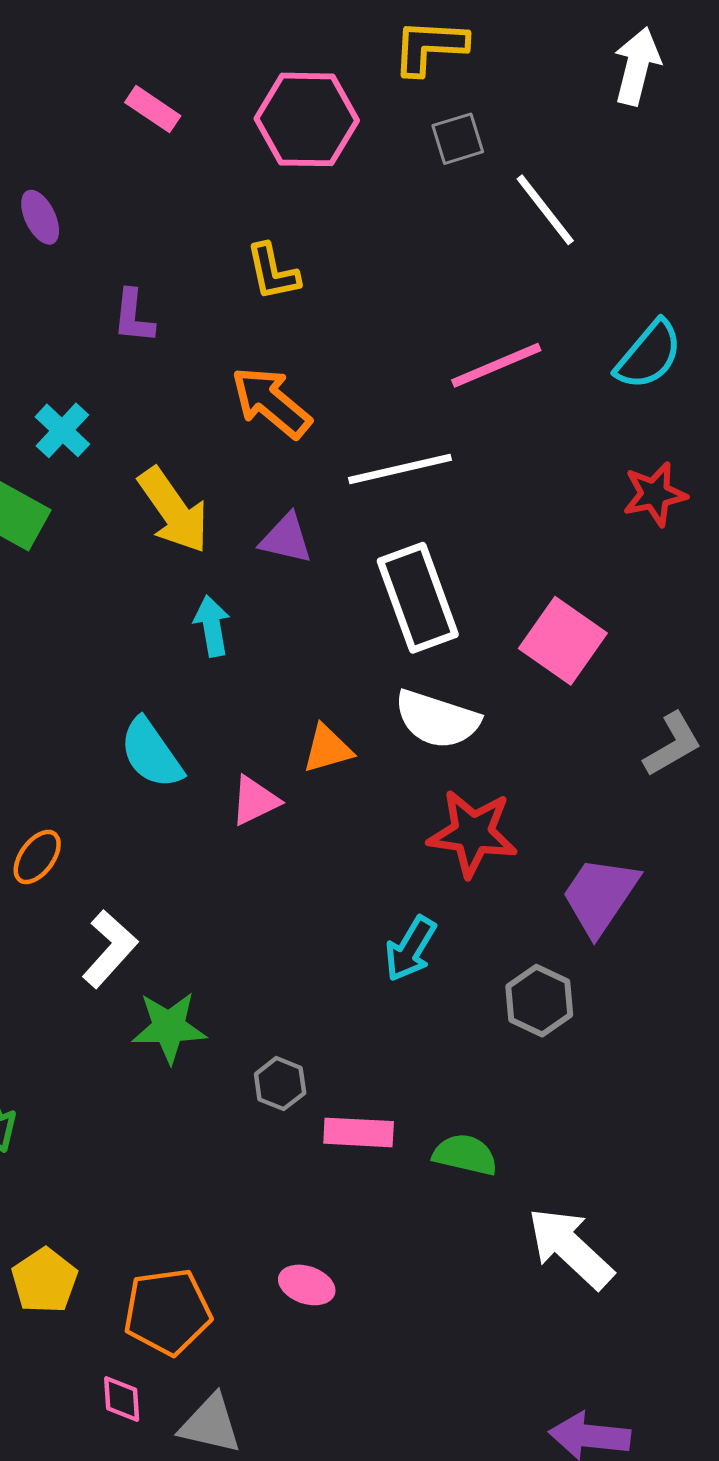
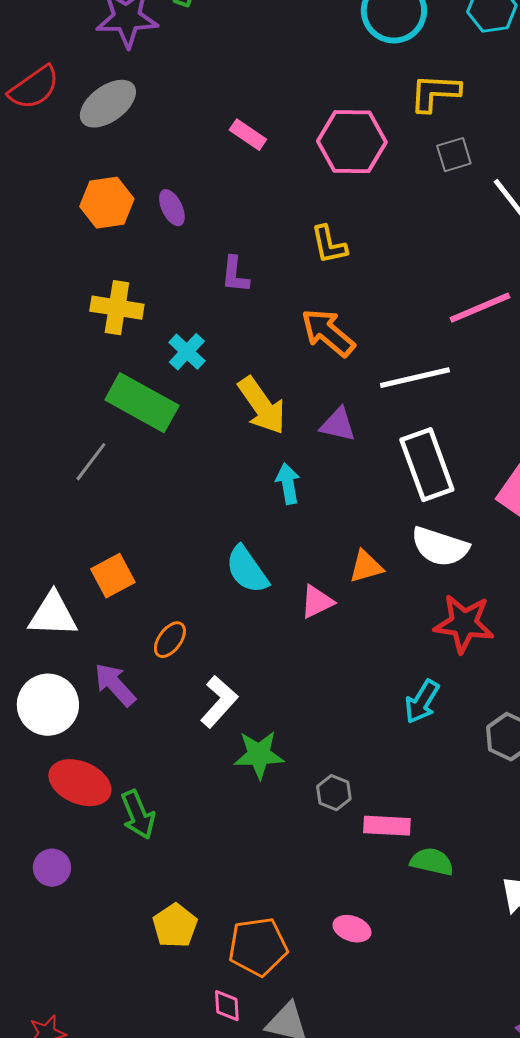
green semicircle: (465, 1155) -> (432, 862), moved

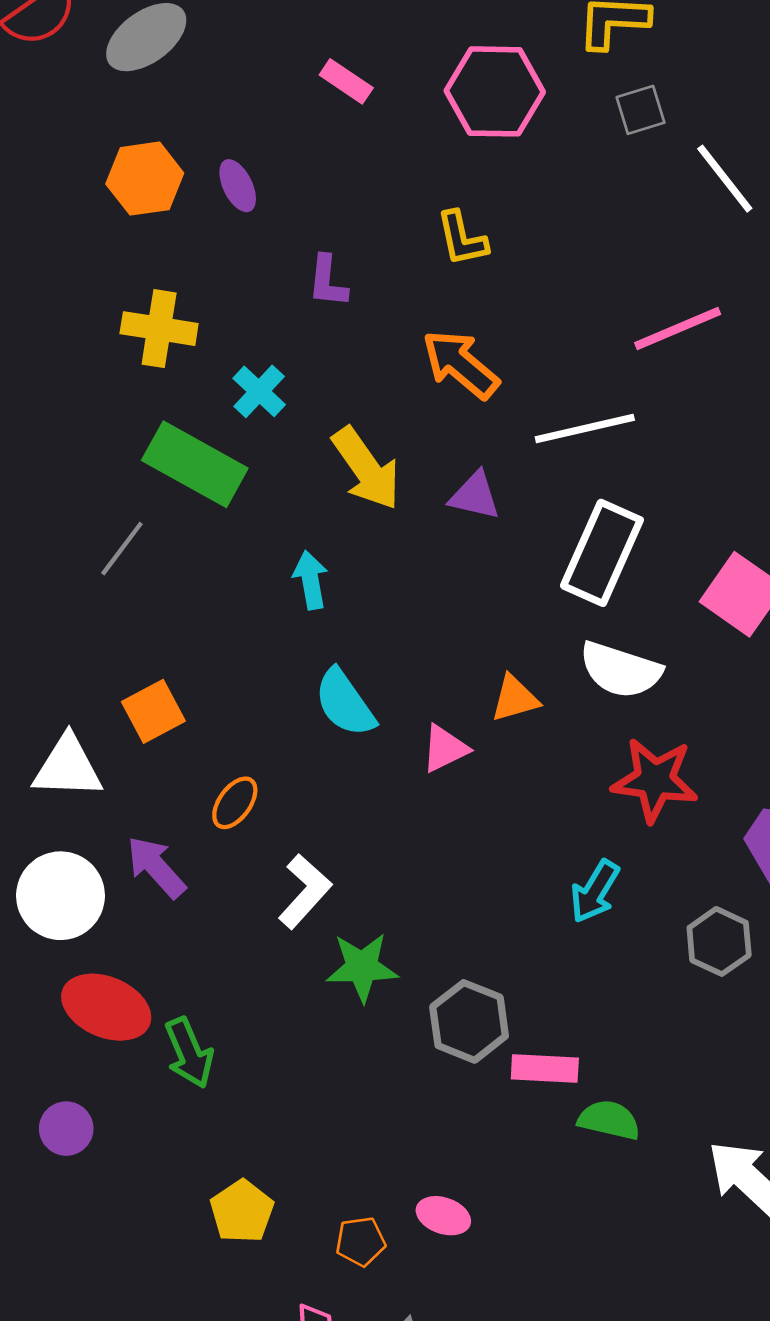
white rectangle: (427, 465) -> (602, 553), turned 44
cyan arrow: (288, 484) -> (310, 580), moved
gray hexagon: (334, 793) -> (469, 1021), size x1.6
pink ellipse: (352, 929) -> (443, 1216), moved
orange pentagon: (258, 947) -> (360, 1241), size x0.6

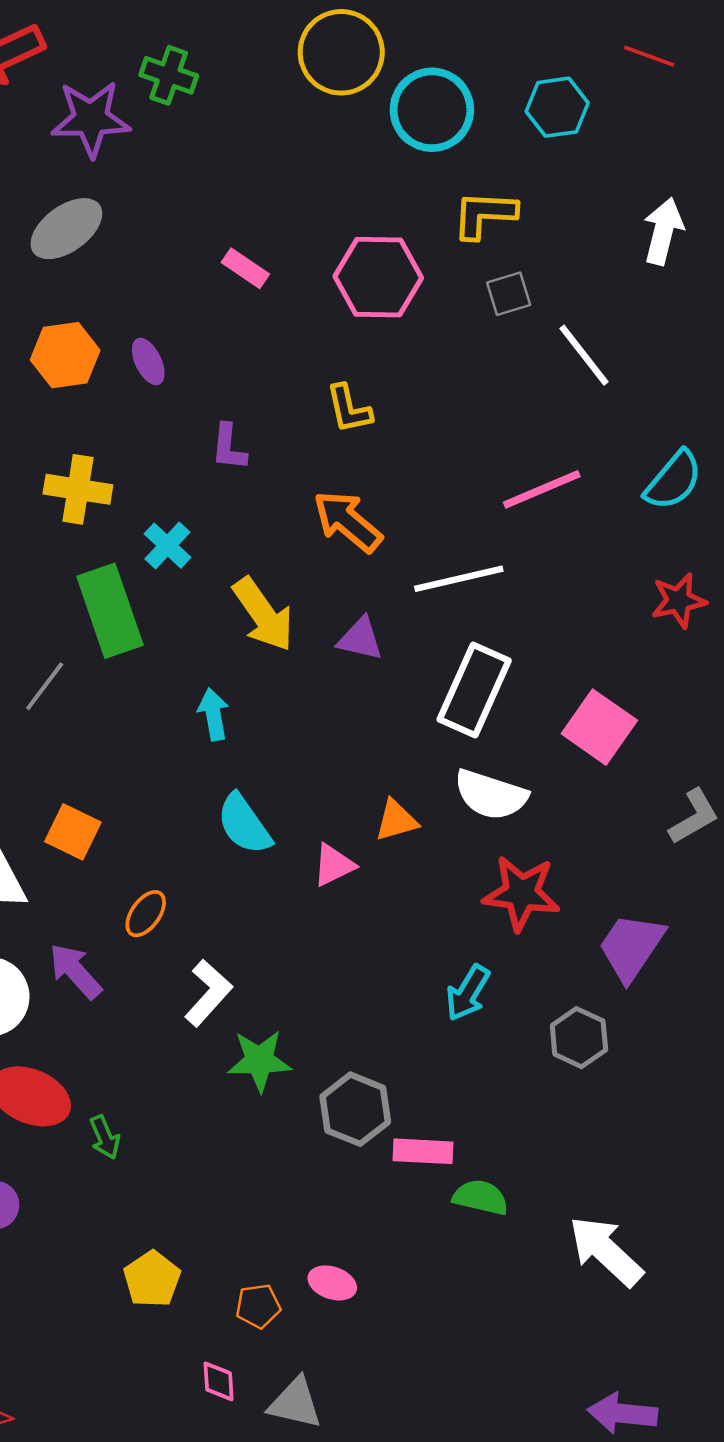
green rectangle: (195, 464) -> (110, 611), turned 42
orange square: (153, 711) -> (73, 832), turned -36
green arrow: (189, 1053) -> (105, 1137), size x0.7

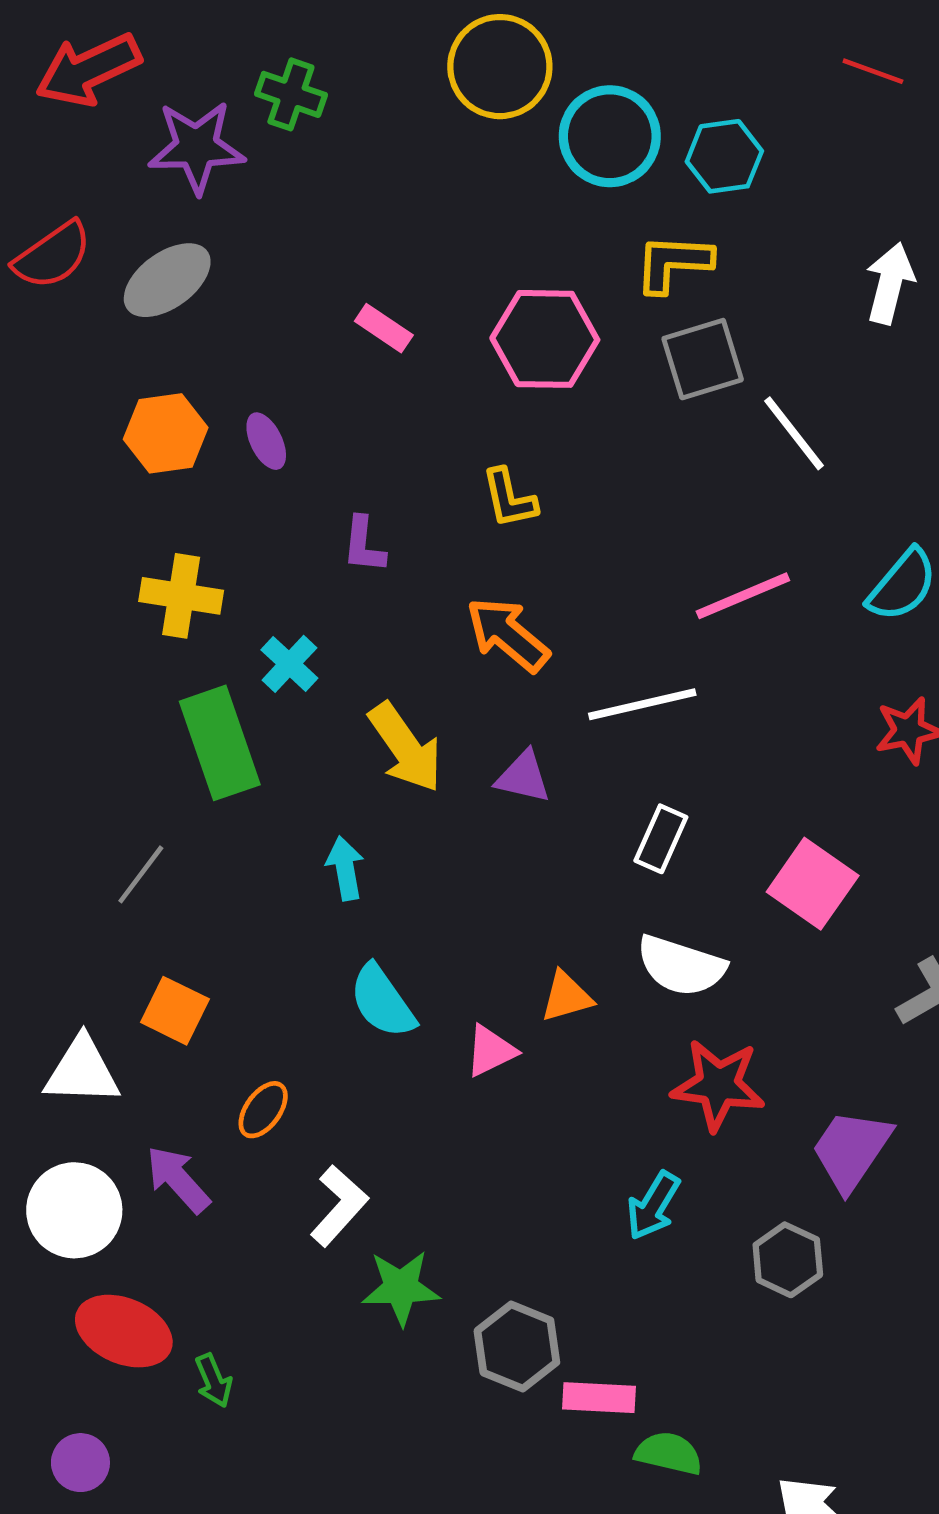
cyan hexagon: (557, 107) -> (724, 156), moved
gray square: (509, 294) -> (703, 359), size x1.5
gray line: (45, 686) -> (141, 874), moved
white rectangle: (474, 690) -> (661, 839), size x0.6

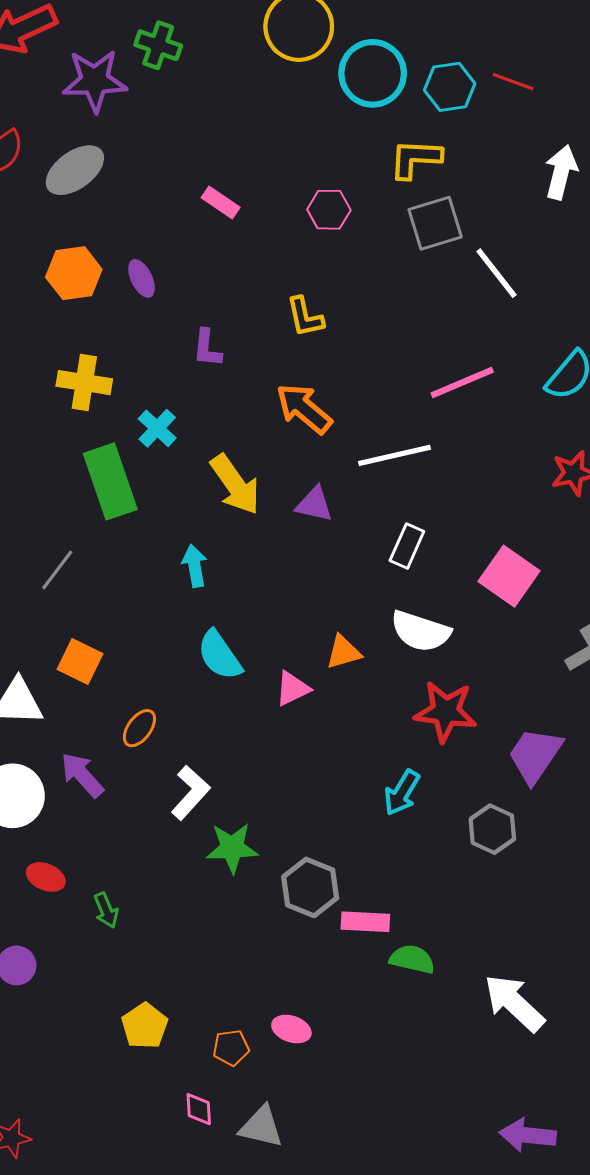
red line: (873, 71) -> (513, 82), moved
pink hexagon: (545, 339) -> (329, 210), size x0.6
red ellipse: (124, 1331) -> (46, 877), size x0.6

